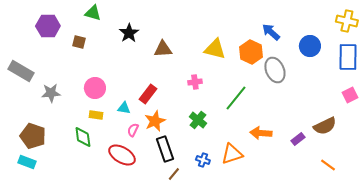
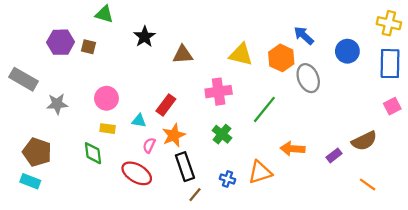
purple hexagon: (48, 26) -> (61, 42), moved
pink cross: (195, 82) -> (219, 92), size x1.6

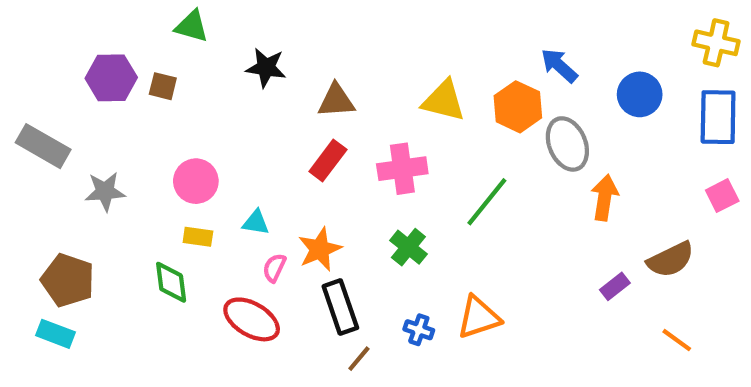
black star: (145, 37) -> (266, 68), turned -30
red rectangle: (166, 105) -> (328, 160), moved
orange arrow: (293, 149) -> (605, 198), moved, turned 95

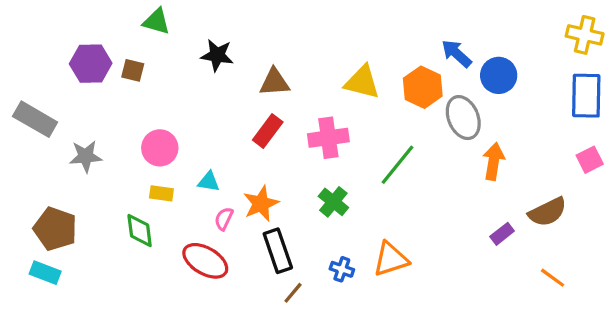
blue circle: (640, 94) -> (499, 75), moved

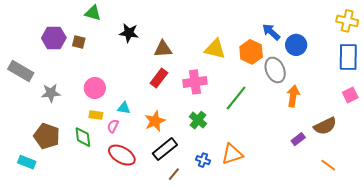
pink semicircle: (224, 219) -> (113, 126), moved
brown pentagon: (55, 229) -> (47, 136), moved
black rectangle: (278, 251) -> (165, 149), turned 70

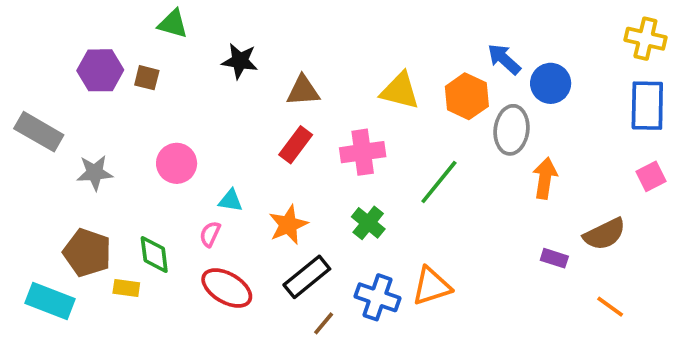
gray ellipse: (275, 70) -> (511, 130), turned 30
yellow rectangle: (96, 115) -> (126, 288), moved
purple rectangle: (298, 139) -> (554, 258), turned 56
blue cross: (203, 160) -> (378, 297), size x1.6
cyan rectangle: (27, 162) -> (50, 301), size x1.4

